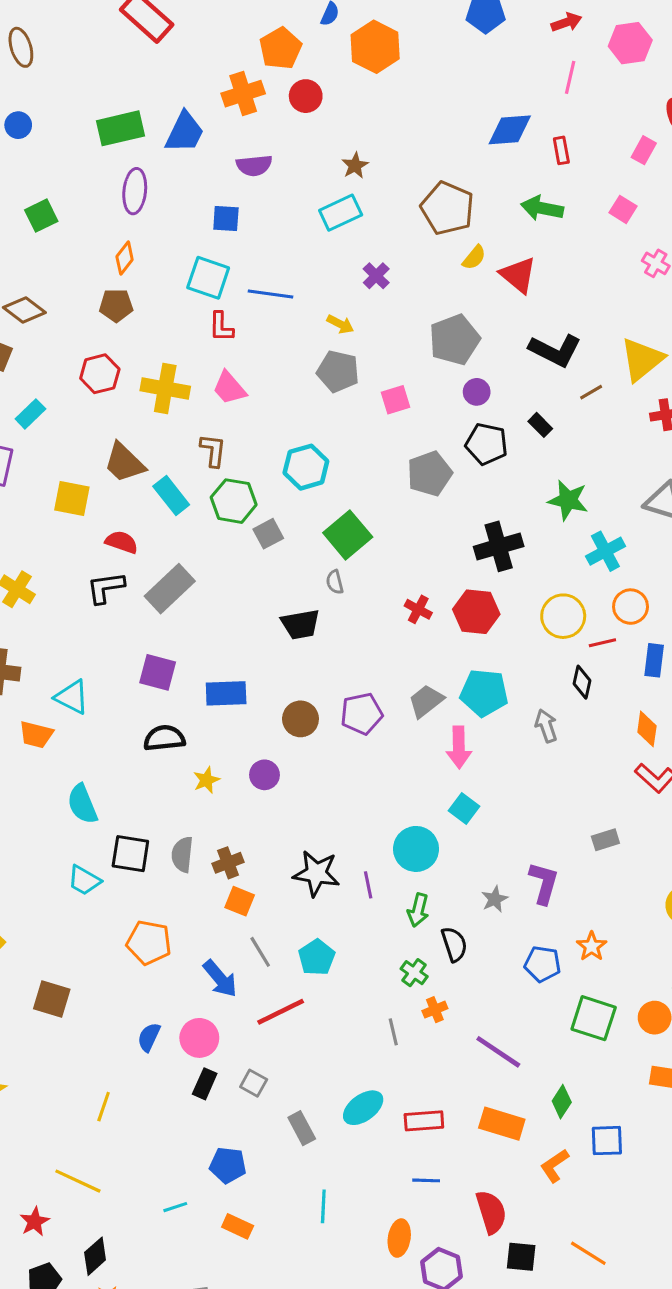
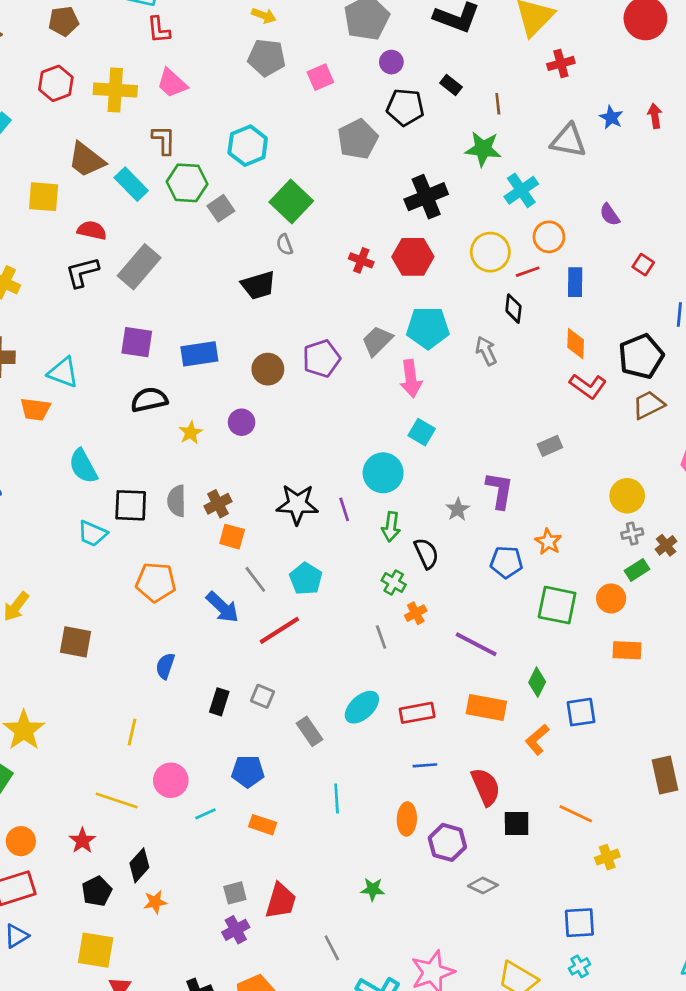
brown line: (591, 392) -> (498, 104), moved, turned -60
pink circle: (199, 1038) -> (171, 780), moved

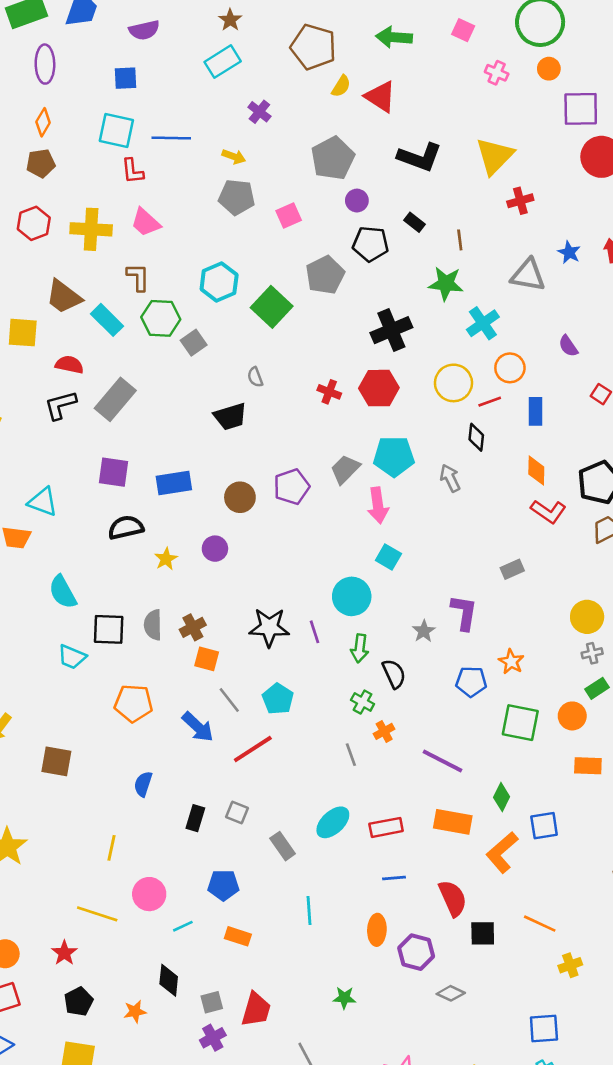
green square: (291, 202) -> (272, 307), moved
orange L-shape: (537, 739) -> (502, 852), size x1.4
black diamond: (139, 865) -> (169, 980), moved, turned -36

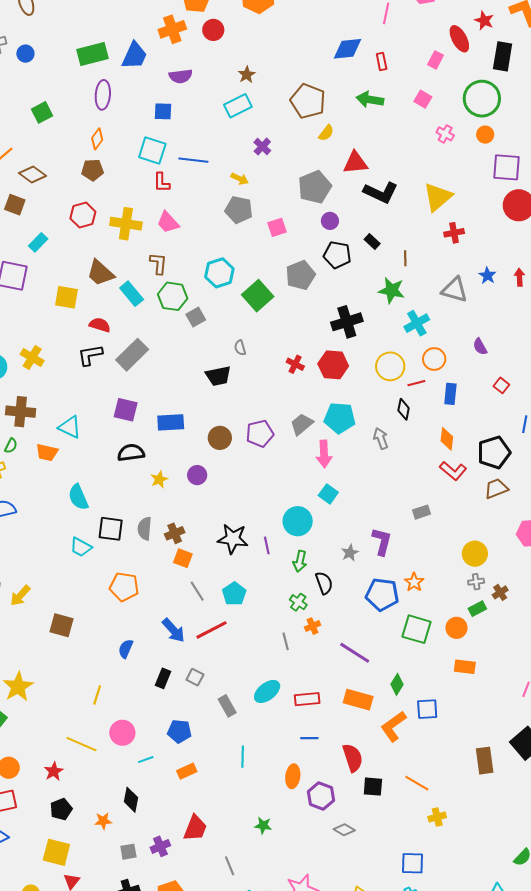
red triangle: (380, 97) -> (355, 163), moved, turned -44
blue pentagon: (471, 682) -> (382, 594), size x1.4
blue arrow: (198, 727) -> (174, 630), moved
orange rectangle: (238, 936) -> (187, 771), turned -48
gray square: (212, 1002) -> (128, 852), moved

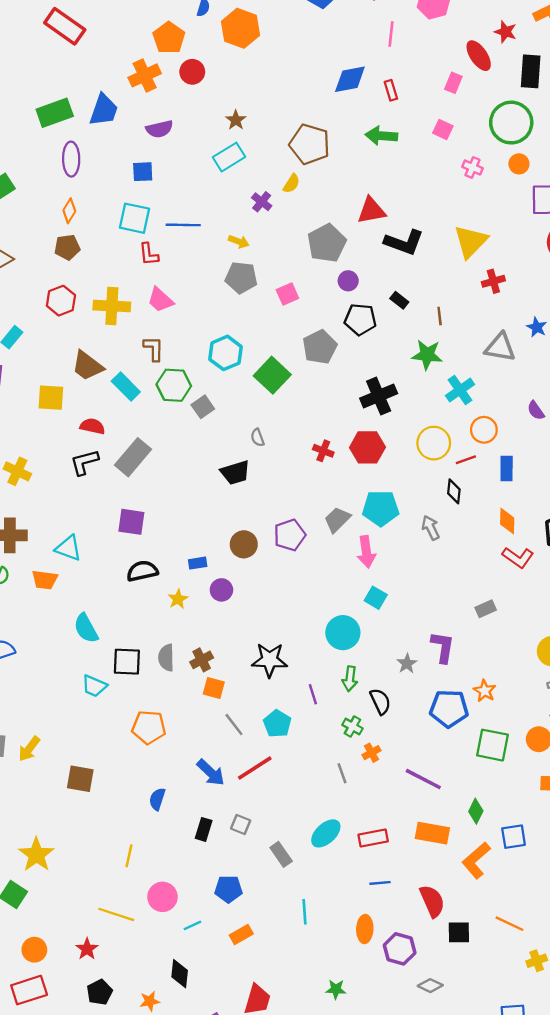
yellow semicircle: (326, 133) -> (291, 184), moved
blue rectangle: (171, 422) -> (198, 563), moved, size x0.6
purple line: (267, 545) -> (313, 694), moved

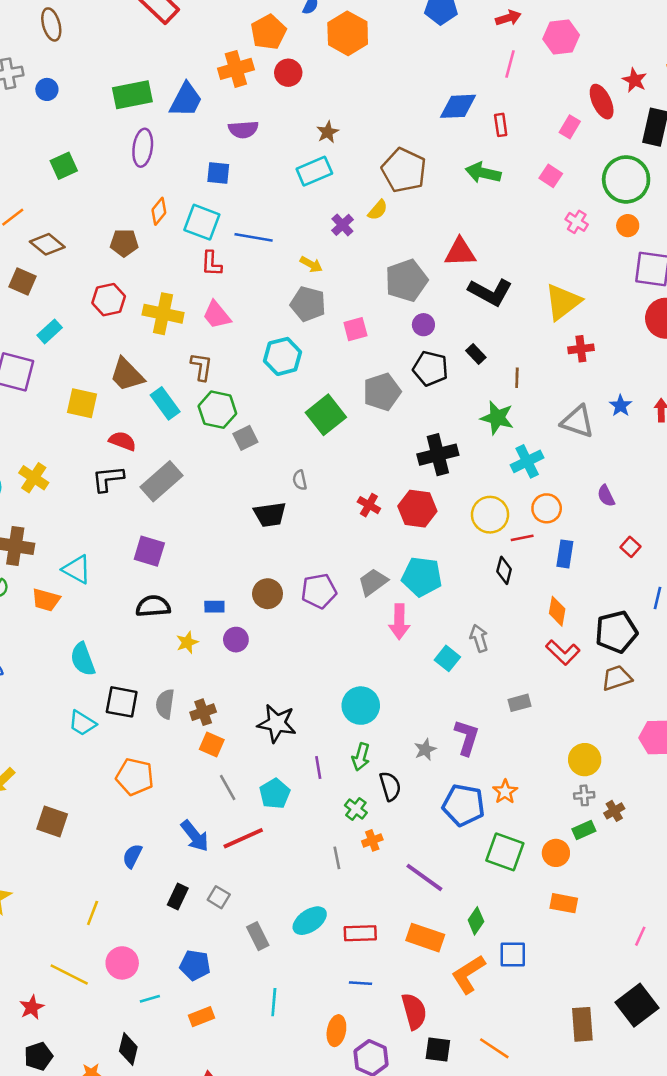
orange diamond: (69, 211) -> (159, 211), moved
cyan hexagon: (225, 353) -> (283, 356), moved
gray arrow: (431, 528) -> (479, 638), moved
cyan square: (376, 598) -> (447, 658), moved

